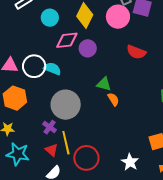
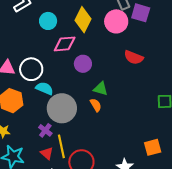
purple circle: (88, 48) -> (83, 64), moved
cyan semicircle: (52, 69) -> (44, 88), moved
orange semicircle: (113, 99) -> (96, 105), moved

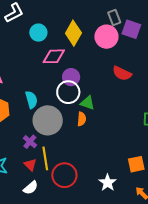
white circle: (31, 69) -> (68, 92), moved
cyan semicircle: (44, 88) -> (31, 100), turned 48
orange semicircle: (96, 105) -> (82, 119), turned 32

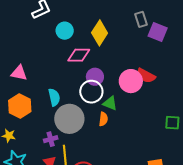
pink circle: (106, 37) -> (131, 81), moved
purple cross: (30, 142) -> (51, 139), turned 32

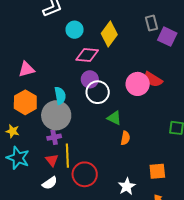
pink triangle: (19, 73) -> (26, 69), turned -30
purple circle: (95, 77) -> (90, 79), moved
green triangle: (110, 103) -> (114, 118), moved
gray circle: (69, 119) -> (56, 115), moved
orange semicircle: (103, 119) -> (125, 138), moved

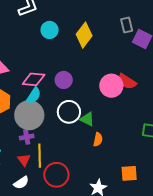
pink diamond: (87, 55) -> (34, 79), moved
white circle: (98, 92) -> (69, 112), moved
cyan semicircle: (60, 96) -> (34, 96), turned 42

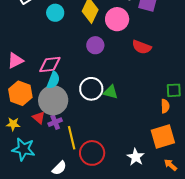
purple circle: (64, 80) -> (95, 45), moved
pink circle: (111, 86) -> (117, 19), moved
orange semicircle: (98, 139) -> (165, 106), moved
red triangle: (24, 160) -> (39, 118), moved
orange square: (129, 173) -> (163, 136), size x1.4

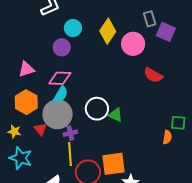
purple circle: (95, 45) -> (62, 47), moved
purple cross: (55, 122) -> (70, 133), moved
orange square: (163, 136) -> (114, 164), moved

